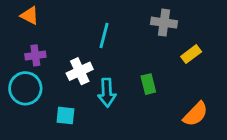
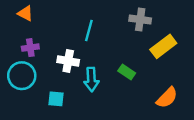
yellow rectangle: (191, 54) -> (163, 46), size x1.5
white cross: (80, 71) -> (68, 61), turned 35
green rectangle: (148, 84) -> (127, 72), turned -42

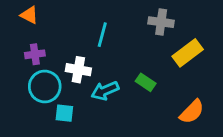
cyan circle: (22, 76) -> (45, 86), moved
cyan arrow: (91, 79) -> (105, 91), turned 70

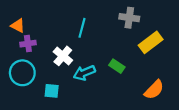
orange triangle: (29, 15) -> (18, 26), moved
white cross: (78, 70) -> (63, 56), turned 30
cyan circle: (45, 86) -> (22, 73), moved

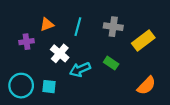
gray cross: (129, 18) -> (113, 27), moved
orange triangle: (18, 26) -> (47, 24), moved, turned -48
cyan circle: (22, 73) -> (21, 86), moved

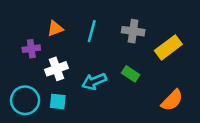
white cross: (60, 53) -> (56, 69), moved, turned 30

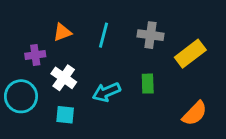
white cross: (56, 69) -> (64, 78), turned -35
green rectangle: (131, 74) -> (148, 84), turned 54
cyan circle: (25, 100) -> (21, 96), moved

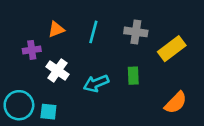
cyan circle: (21, 96) -> (19, 105), moved
cyan square: (65, 115) -> (48, 112), moved

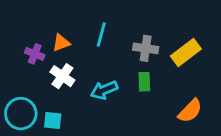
orange triangle: (56, 29) -> (61, 43), moved
gray cross: (136, 32) -> (146, 48), moved
purple cross: (32, 50) -> (35, 54), turned 30

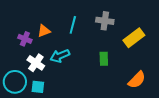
gray cross: (146, 48) -> (105, 21), moved
white cross: (62, 76) -> (36, 63), moved
cyan arrow: (104, 90) -> (60, 56), moved

